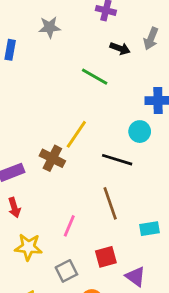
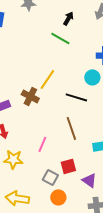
black arrow: (120, 48) -> (68, 18), moved, turned -80
gray square: (66, 271) -> (50, 177), moved, turned -35

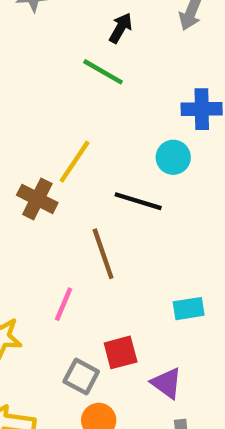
brown line: (71, 128) -> (103, 254), moved

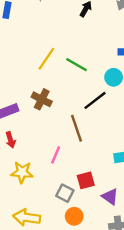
green line: (103, 72) -> (76, 65), moved
yellow line: (75, 162) -> (46, 59), moved
black line: (138, 201) -> (95, 100), turned -55

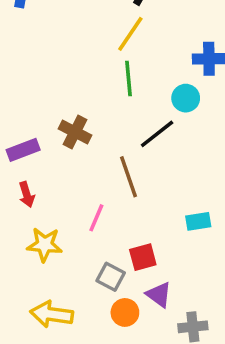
yellow line: (46, 59) -> (130, 34), moved
green line: (76, 65) -> (129, 78), turned 55
purple triangle: (110, 197) -> (159, 295), moved

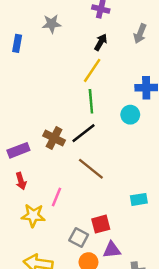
black line: (157, 134) -> (84, 133), moved
brown line: (129, 177) -> (91, 169), turned -32
pink line: (96, 218) -> (57, 197), moved
purple triangle: (159, 295) -> (112, 250), turned -42

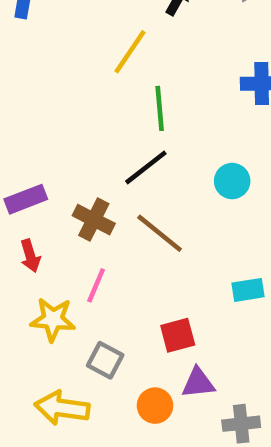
yellow line: (92, 70) -> (130, 52), moved
cyan circle: (130, 115) -> (232, 181), moved
brown cross: (54, 138) -> (94, 220), moved
gray square: (79, 238) -> (105, 360), moved

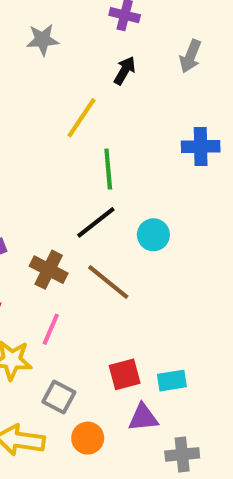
cyan circle: (232, 181) -> (153, 235), moved
cyan rectangle: (248, 290) -> (172, 381), moved
orange circle: (155, 406) -> (88, 438), moved

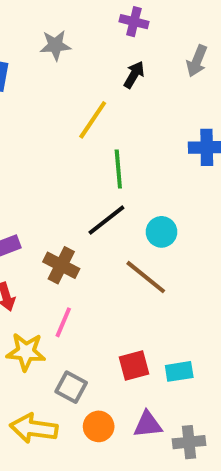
brown line: (108, 282) -> (146, 277), moved
purple triangle: (143, 418) -> (148, 424), moved

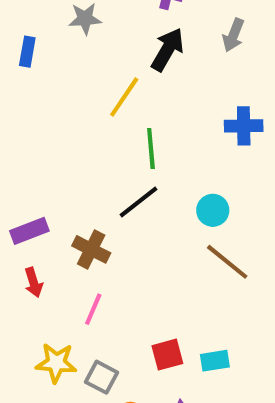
black arrow: (134, 75) -> (167, 50), size x1.5
cyan circle: (161, 232) -> (213, 210), moved
brown line: (146, 277) -> (227, 262), moved
yellow star: (26, 352) -> (56, 363), moved

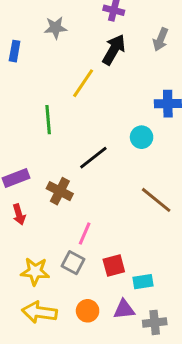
green line: (151, 148) -> (48, 120), moved
cyan circle: (213, 210) -> (142, 137), moved
pink line: (93, 309) -> (85, 233), moved
cyan rectangle: (215, 361) -> (143, 282), moved
gray square: (102, 377) -> (73, 263), moved

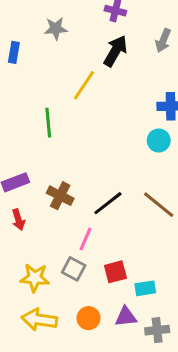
cyan circle: (142, 137) -> (159, 140), moved
black line: (93, 158) -> (108, 203), moved

